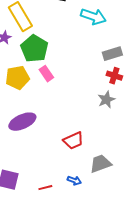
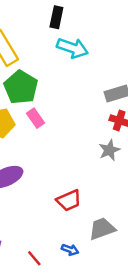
cyan arrow: (93, 17) -> (72, 48), moved
red line: (45, 188) -> (34, 258), turned 64

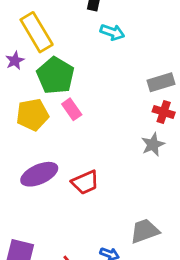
cyan arrow: (72, 48) -> (112, 32), size x0.7
red trapezoid: (69, 200) -> (85, 182), moved

